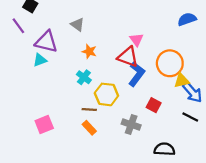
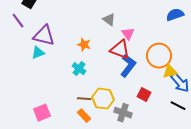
gray triangle: (77, 25) -> (109, 20), moved
yellow hexagon: (106, 94) -> (103, 99), moved

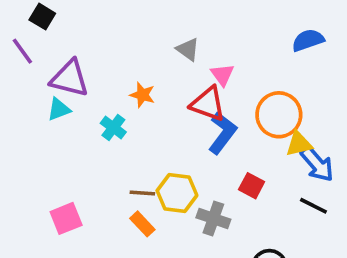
cyan cross: (79, 69) -> (113, 128), moved

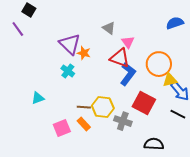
purple triangle: (70, 78) -> (70, 44), moved, turned 30
cyan triangle: (59, 109) -> (38, 98), moved
red square: (252, 186) -> (144, 103), size x1.6
pink square: (66, 218) -> (62, 128), moved

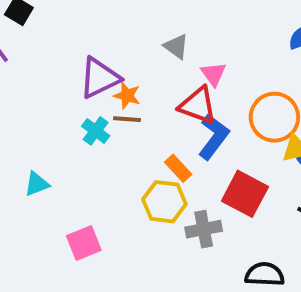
purple triangle: (70, 44) -> (100, 78), turned 50
brown line: (84, 107) -> (127, 119), moved
gray cross: (123, 121) -> (204, 229), turned -30
orange rectangle: (84, 124) -> (178, 168), moved

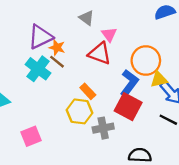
brown line: (127, 119) -> (57, 62), turned 35
cyan cross: (96, 131) -> (38, 69), size x1.5
blue L-shape: (214, 137) -> (129, 83), moved

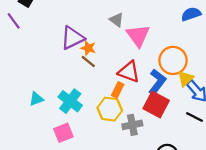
pink triangle: (109, 34) -> (138, 36), size x1.6
red triangle: (100, 53) -> (129, 72), moved
cyan cross: (38, 69) -> (70, 101), moved
yellow triangle: (159, 79) -> (185, 79), turned -30
orange rectangle: (88, 91) -> (118, 90), turned 70

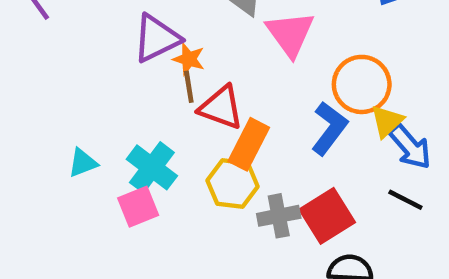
brown line: (88, 62) -> (189, 87), turned 42
red triangle: (129, 72) -> (221, 107), moved
orange rectangle: (118, 90) -> (249, 144), size x1.5
red square: (156, 105) -> (327, 216), moved, turned 30
pink square: (63, 133) -> (138, 207), moved

